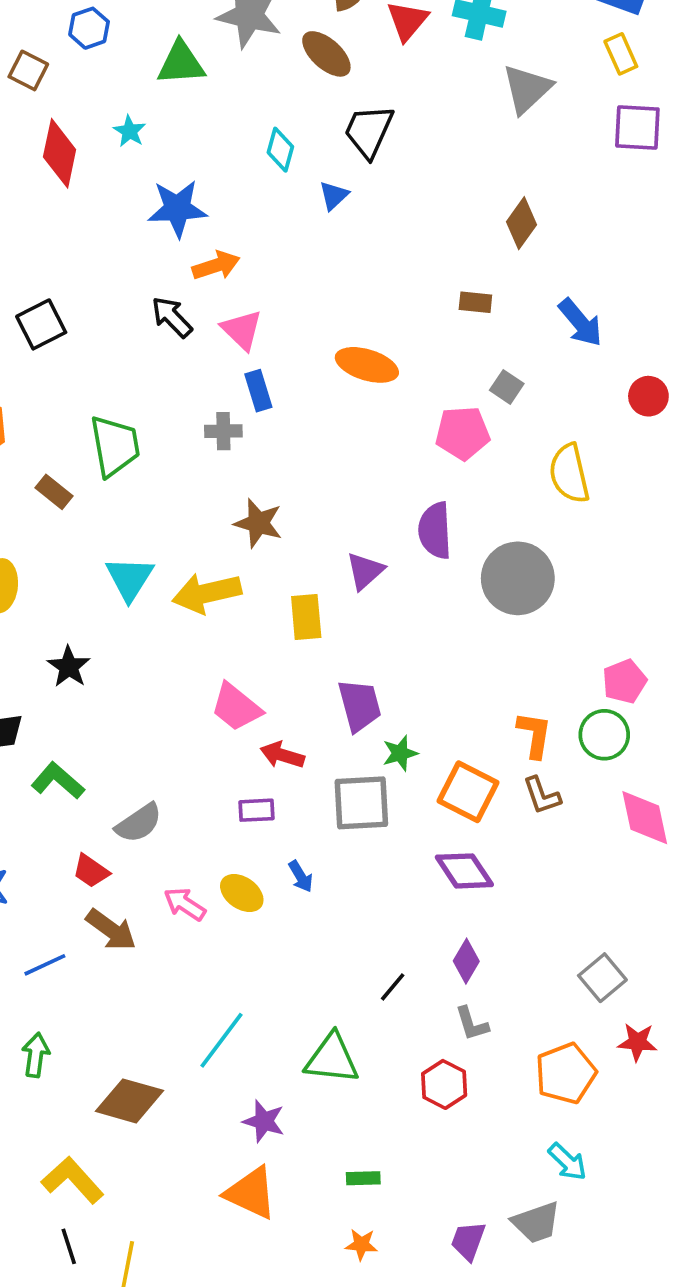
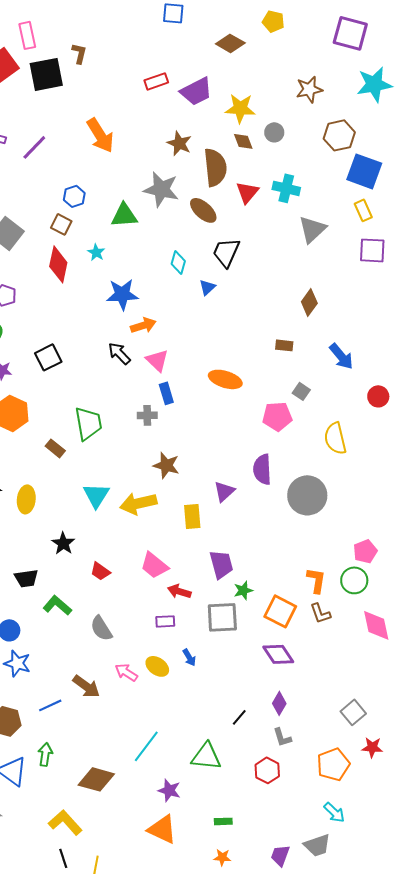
brown square: (28, 70) -> (61, 224), moved
gray semicircle: (139, 823) -> (101, 628), turned 92
red trapezoid: (91, 871) -> (100, 571), moved

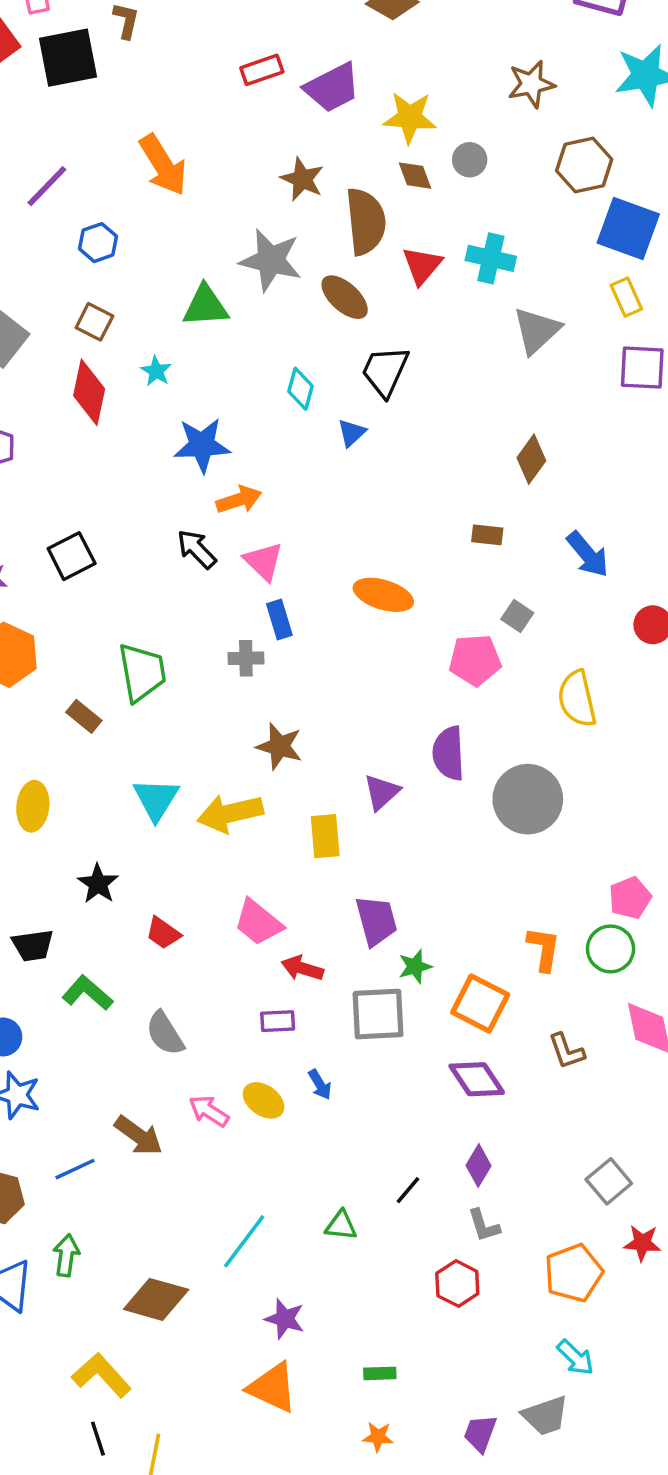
blue hexagon: (74, 196) -> (98, 243), moved
brown L-shape: (320, 613) -> (567, 1051), moved
green triangle: (206, 756) -> (341, 1225), moved, size x0.6

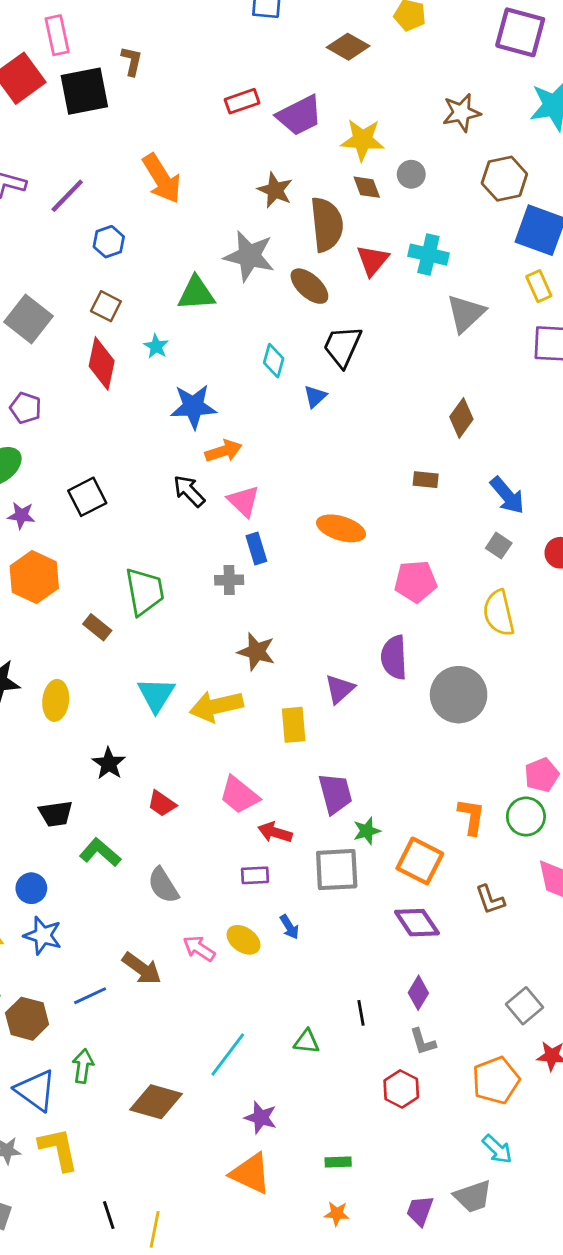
gray square: (517, 616) -> (499, 546), moved
black line: (408, 1190) -> (361, 1013), turned -50
yellow L-shape: (101, 1375) -> (59, 1149), moved, turned 30

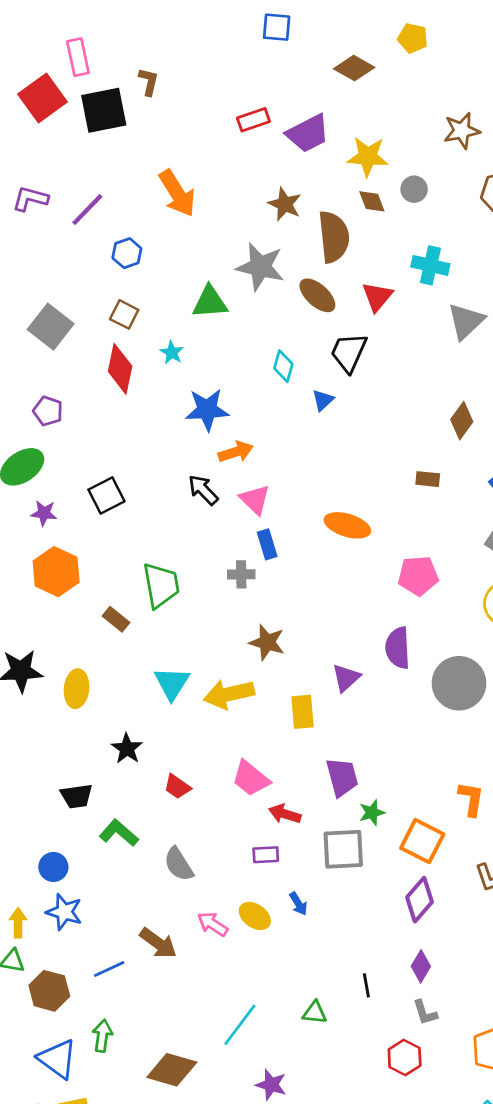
red triangle: (373, 260) -> (377, 297), moved
purple diamond: (417, 923) -> (420, 900), turned 75

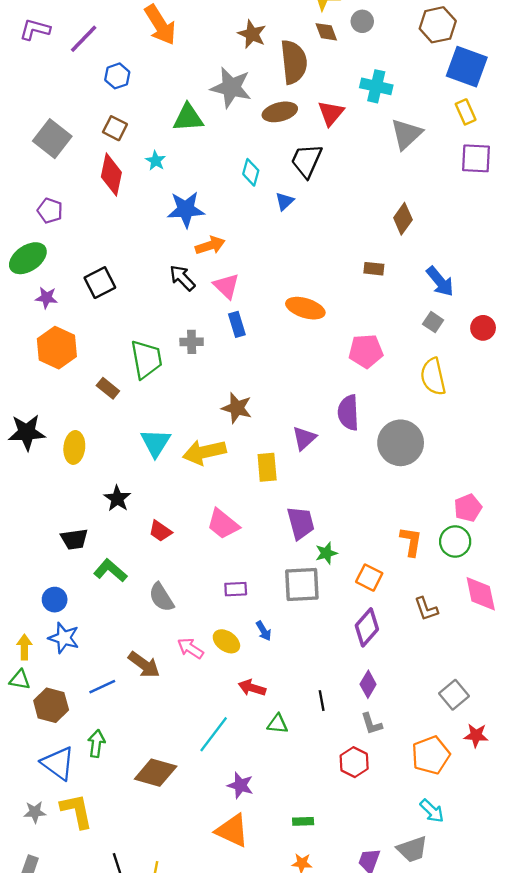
brown ellipse: (317, 295) -> (280, 112), turned -56
gray cross: (241, 574) -> (192, 342), moved
red arrow: (285, 814) -> (252, 688), moved
orange square: (422, 841) -> (369, 578), size x0.7

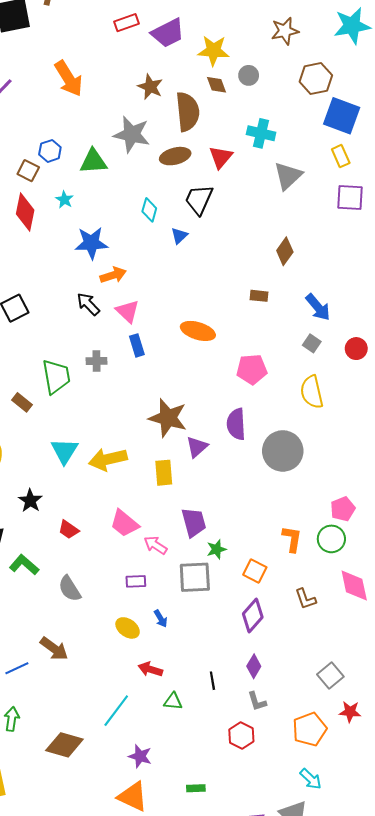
blue hexagon: (117, 76) -> (50, 151), moved
brown star: (237, 408) -> (168, 418), moved, size x1.4
pink arrow: (190, 648) -> (155, 545), moved

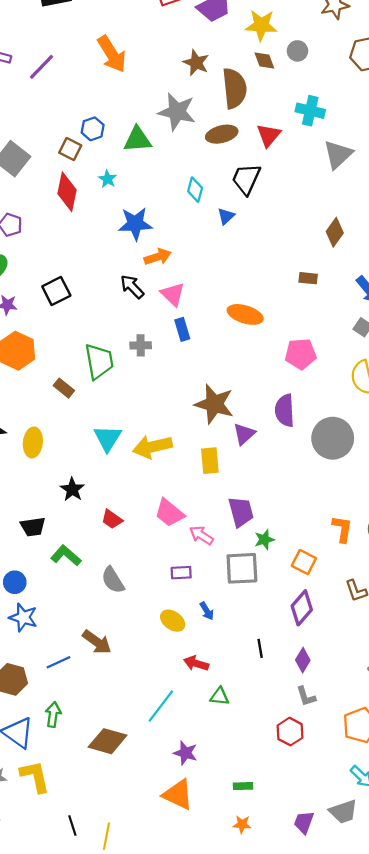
black line: (212, 681) -> (260, 648), moved

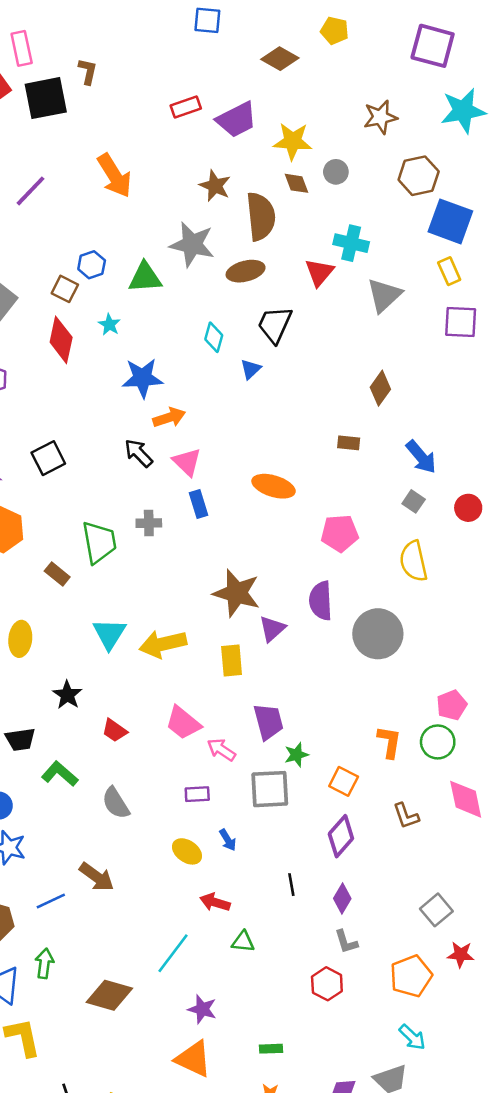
red triangle: (269, 135) -> (319, 272), moved

